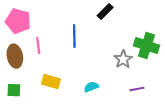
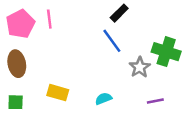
pink pentagon: (18, 21) -> (20, 24), turned 30
blue line: (74, 36) -> (112, 41), moved, turned -35
pink line: (38, 45) -> (49, 19), moved

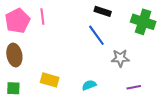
black rectangle: (119, 13) -> (103, 11), turned 63
green cross: (166, 52) -> (143, 22), moved
gray star: (140, 67) -> (120, 58), turned 30

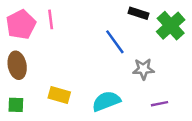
black rectangle: (103, 11) -> (138, 13), moved
green cross: (143, 22) -> (171, 26), turned 30
cyan semicircle: (89, 85) -> (106, 101), size x1.6

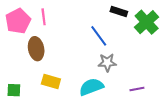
brown ellipse: (17, 65) -> (36, 49), moved
gray star: (143, 69) -> (107, 62), moved

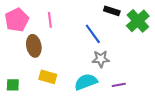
pink line: (44, 17) -> (50, 20), moved
purple line: (137, 89) -> (119, 85), moved

